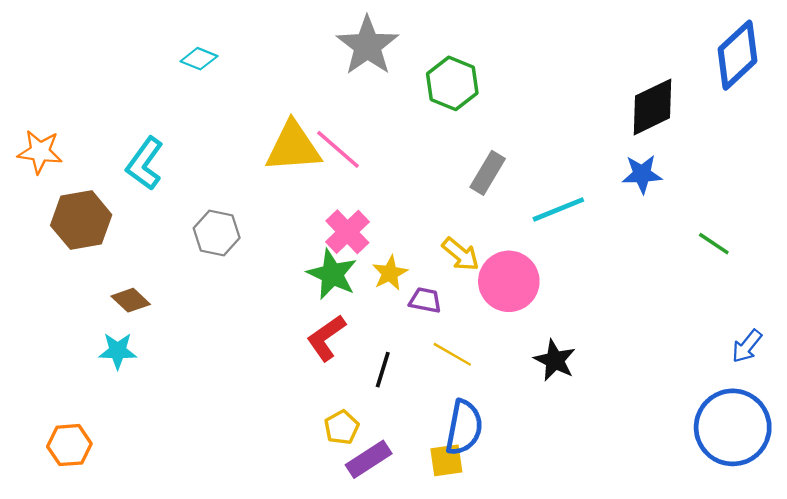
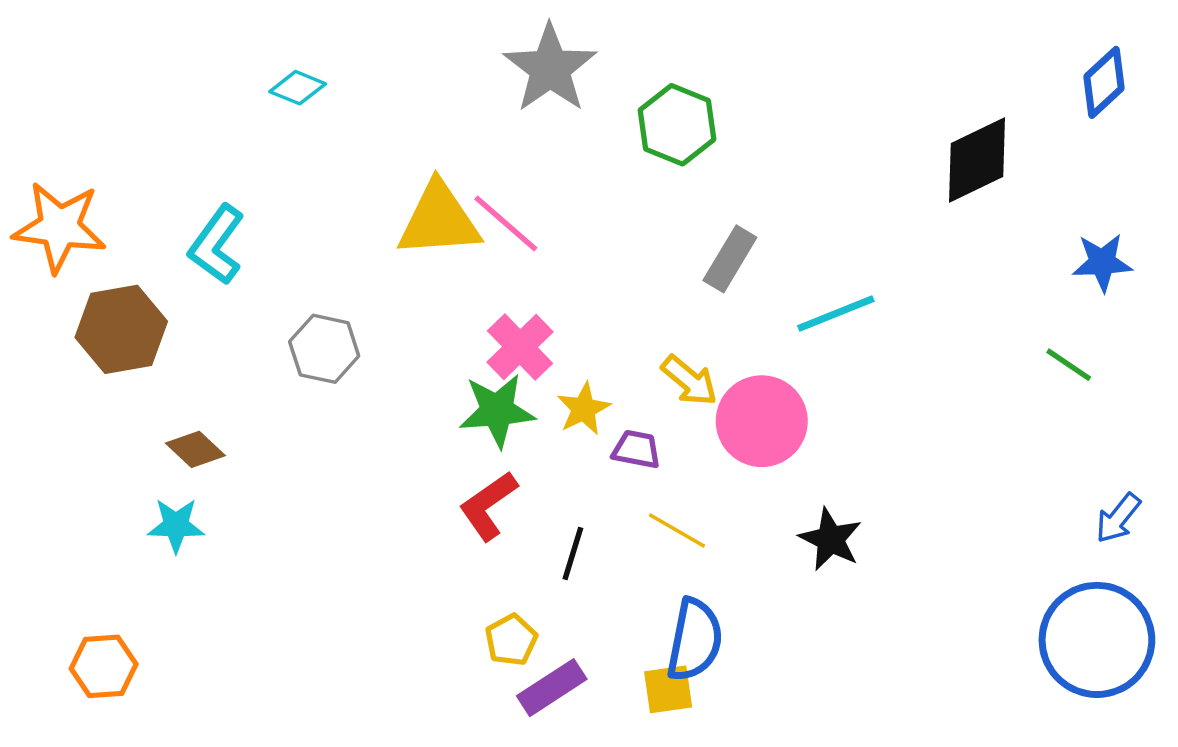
blue diamond: (737, 55) -> (1104, 82), size x0.7
orange star: (40, 152) -> (60, 227), size x1.4
blue star: (642, 174) -> (1102, 262), moved
green star: (332, 274) -> (497, 411), turned -30

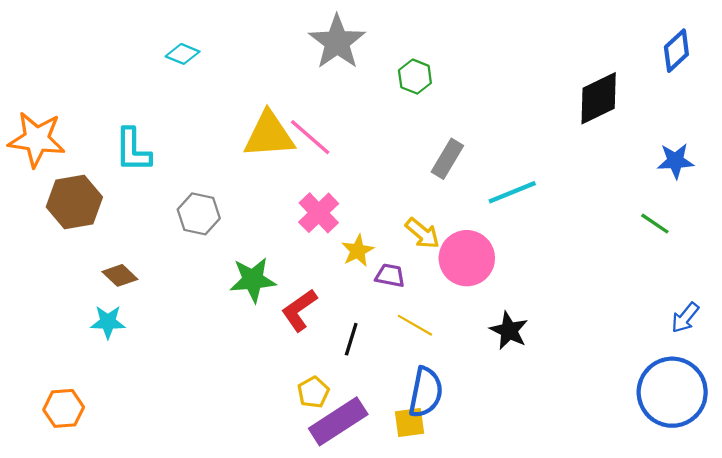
green hexagon: (677, 125) -> (415, 77), size x0.7
cyan L-shape: (217, 245) -> (133, 150), turned -36
green star: (497, 411) -> (253, 280), moved
purple rectangle: (552, 688) -> (338, 421), size x1.4

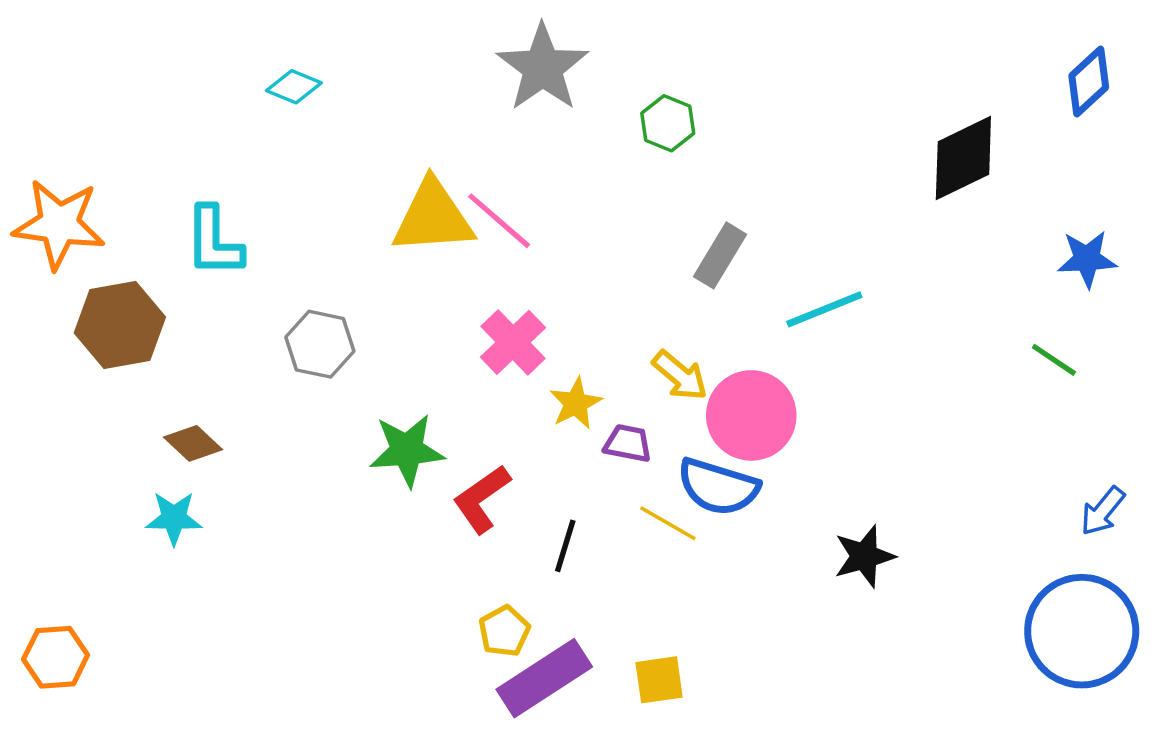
black star: (509, 331) -> (864, 556), moved, turned 30
blue semicircle: (426, 392) -> (718, 487), moved, turned 96
orange hexagon: (64, 408) -> (56, 657), moved

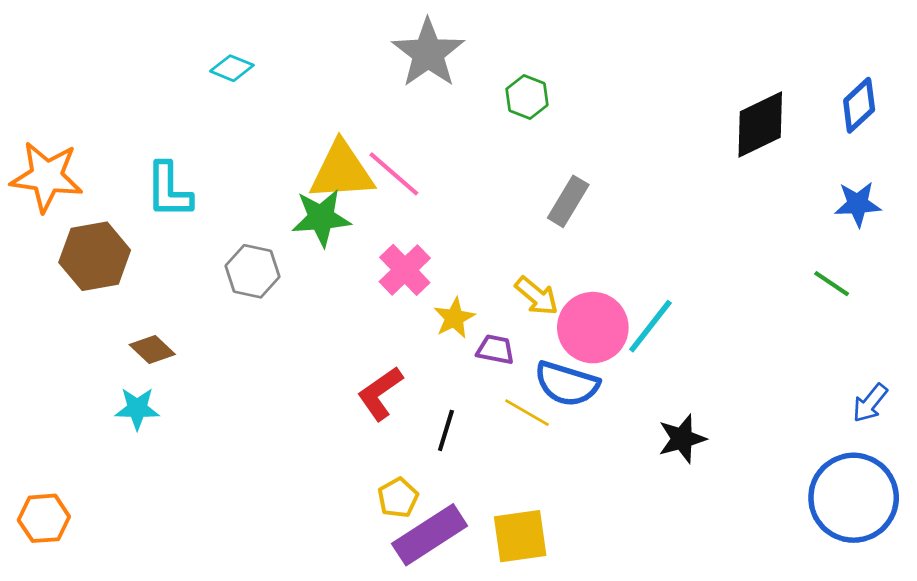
blue diamond: (1089, 82) -> (859, 105), moved
cyan line: (824, 309) -> (650, 326), moved, turned -30
green star: (407, 450) -> (321, 218), moved
yellow square: (659, 680) -> (520, 536), size x1.4

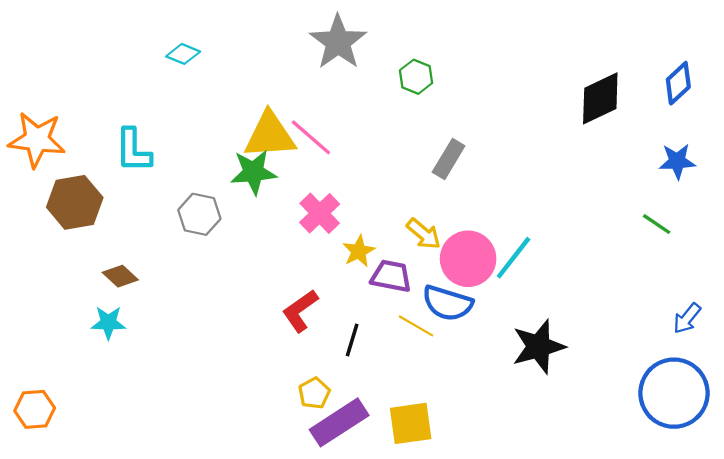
purple trapezoid: (495, 350) -> (391, 276), size x1.4
black star: (682, 439) -> (539, 347), size x1.4

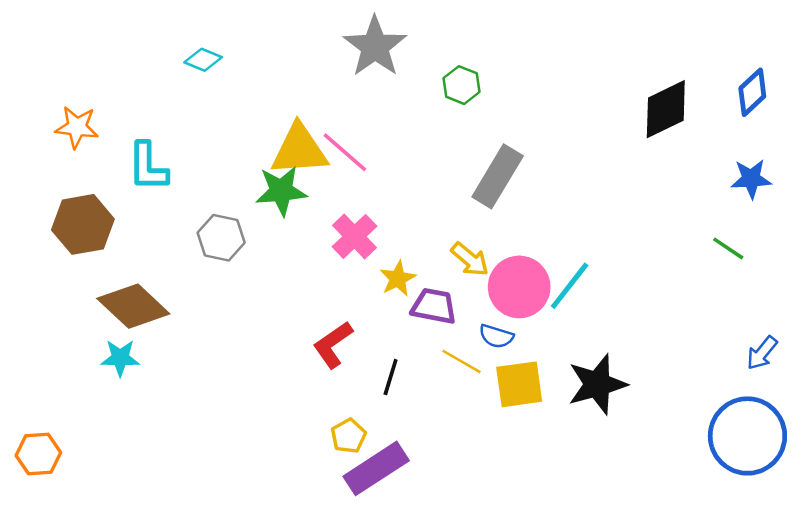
orange star: (37, 140) -> (77, 127), moved, size x0.7
gray rectangle: (449, 159) -> (498, 176), size x1.4
brown diamond: (120, 276) -> (133, 306), size x1.8
blue semicircle: (447, 303) -> (496, 336), size x0.6
yellow square: (411, 423) -> (519, 384), moved

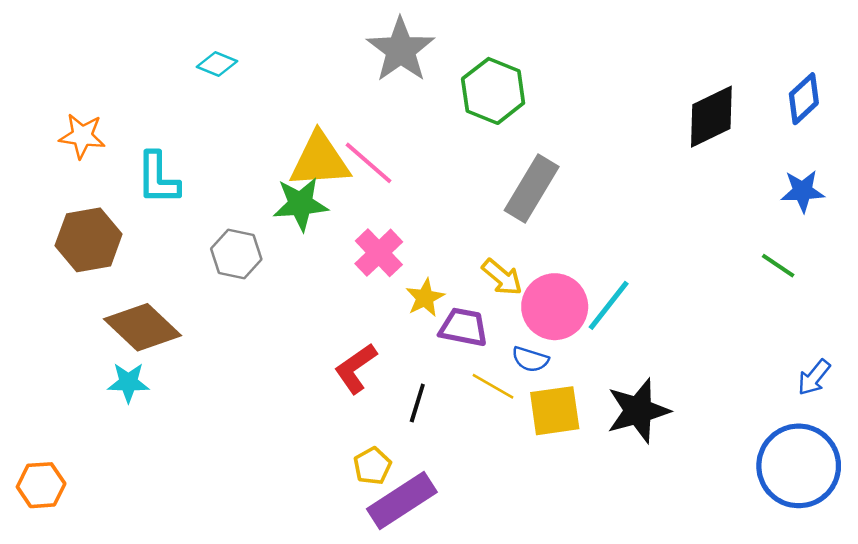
green hexagon: (461, 85) -> (493, 91), size x1.6

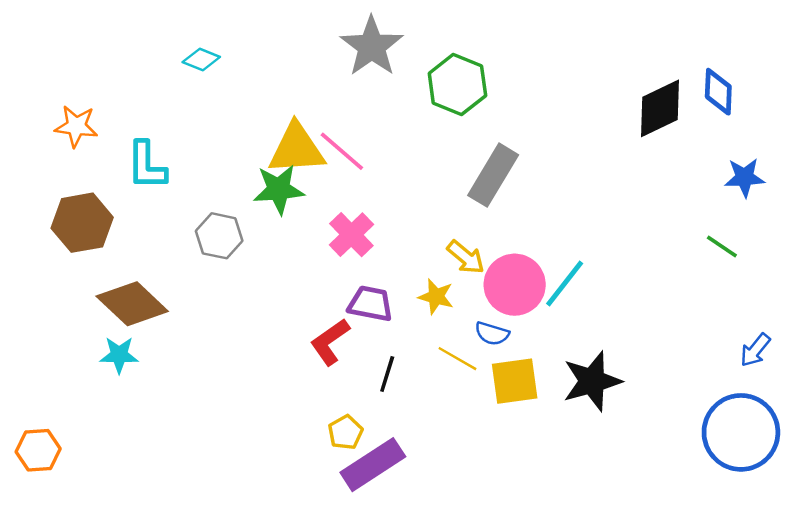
blue diamond: (804, 99) -> (718, 92), moved, turned -45
yellow star: (425, 298) -> (436, 297), moved, turned -30
purple trapezoid: (464, 327) -> (370, 304), moved

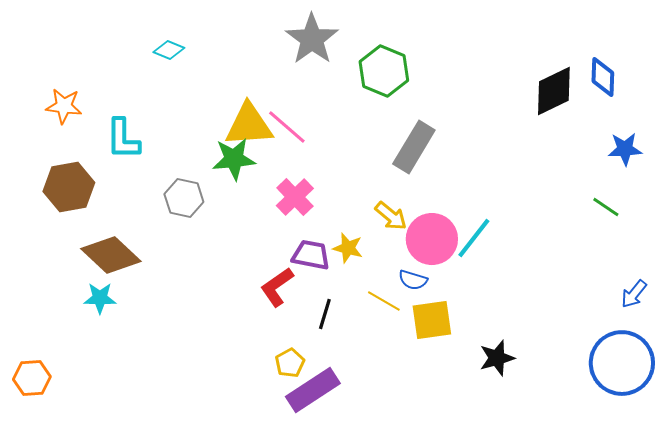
yellow star: (436, 297) -> (348, 248), moved
black star: (592, 381) -> (497, 358), moved, size x0.7

